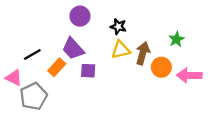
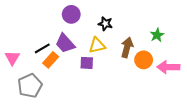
yellow triangle: (121, 50) -> (97, 45), moved
black line: (32, 54) -> (42, 48), moved
purple square: (88, 71) -> (87, 63), moved
pink triangle: (14, 78) -> (12, 58), moved, turned 35

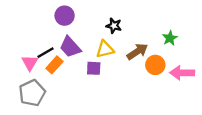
purple circle: (71, 14) -> (65, 16), moved
brown arrow: (127, 47) -> (137, 51), turned 42
pink triangle: (12, 58) -> (30, 63), moved

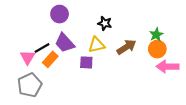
orange circle: (155, 65) -> (157, 49), moved

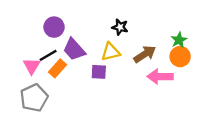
purple circle: (60, 14) -> (54, 27), moved
pink arrow: (168, 67) -> (160, 77), moved

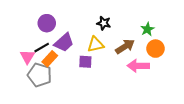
green star: (179, 40) -> (147, 29), moved
purple trapezoid: (74, 49) -> (64, 42), turned -90
gray pentagon: (34, 98) -> (40, 75), moved, turned -30

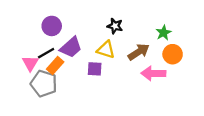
yellow triangle: (96, 45) -> (106, 50), turned 30

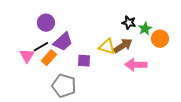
black star: (115, 26) -> (129, 23), moved
yellow triangle: (106, 50) -> (107, 47), moved
orange circle: (173, 54) -> (160, 39), moved
gray pentagon: (44, 84) -> (64, 86), moved

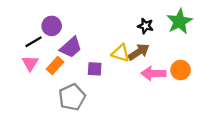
green star: (145, 29) -> (179, 21), moved, size x1.6
orange circle: (160, 39) -> (181, 70), moved
black line: (41, 47) -> (34, 42), moved
gray pentagon: (64, 86) -> (72, 97), turned 30

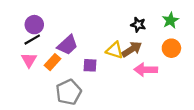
green star: (179, 21) -> (170, 20), size x0.7
purple circle: (52, 26) -> (34, 25), moved
orange circle: (181, 70) -> (171, 48), moved

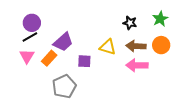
brown arrow: (132, 49) -> (136, 46), moved, turned -144

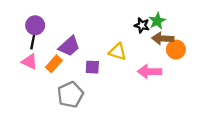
green star: (160, 19) -> (157, 21), moved
black line: (30, 37) -> (33, 41), turned -49
brown arrow: (136, 46) -> (163, 38), moved
pink triangle: (27, 56) -> (30, 62), turned -35

